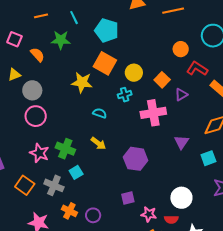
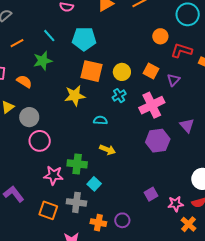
purple hexagon: (136, 159) -> (158, 141), moved

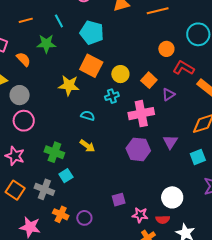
pink star: (53, 175) -> (15, 156), moved

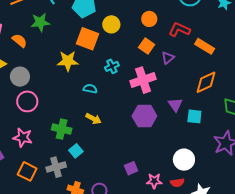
orange circle: (166, 49) -> (149, 19), moved
yellow circle: (120, 74) -> (111, 24), moved
cyan square: (198, 157) -> (194, 116), moved, turned 35
gray cross: (44, 189) -> (56, 167), turned -30

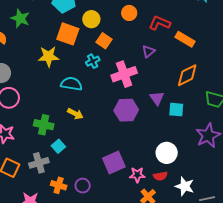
green star: (40, 22) -> (20, 18), turned 30
orange square: (147, 46) -> (104, 41), moved
cyan semicircle: (90, 89) -> (71, 84), size x1.5
purple square: (131, 168) -> (114, 163), size x1.6

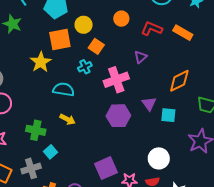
orange square: (68, 34) -> (60, 40), turned -30
orange rectangle: (185, 39) -> (183, 33), moved
yellow star: (49, 57) -> (41, 62), turned -30

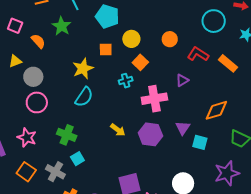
orange square: (60, 40) -> (106, 49), size x0.6
cyan semicircle: (64, 89) -> (84, 97), moved, turned 105
yellow arrow: (67, 119) -> (118, 130), moved
gray cross: (31, 168) -> (55, 172), turned 36

